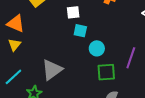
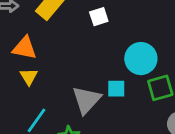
cyan square: (80, 31) -> (116, 89), moved
cyan circle: (97, 48) -> (141, 59), size x1.5

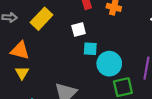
cyan square: (116, 89) -> (90, 49), moved

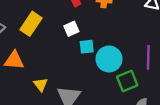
yellow triangle: (22, 73) -> (41, 85), moved

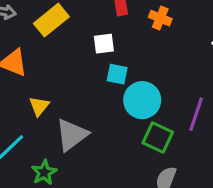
green square: (127, 81) -> (158, 137), turned 30

